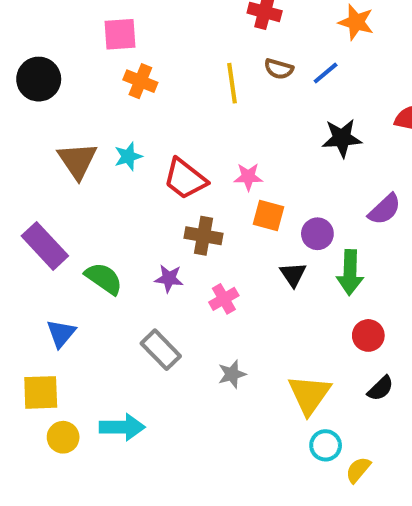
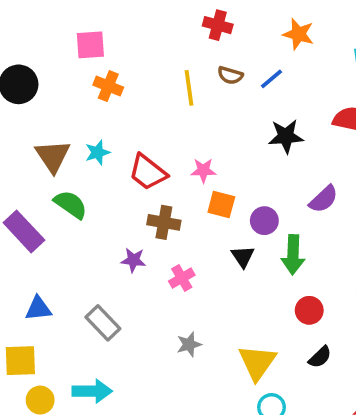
green semicircle: (104, 279) -> (71, 205), moved
blue triangle: (61, 333) -> (38, 309), turned 44
gray rectangle: (161, 350) -> (103, 323), moved

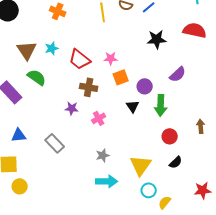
orange square: (221, 205) -> (121, 77), turned -35
cyan arrow: (92, 391) -> (107, 181), moved

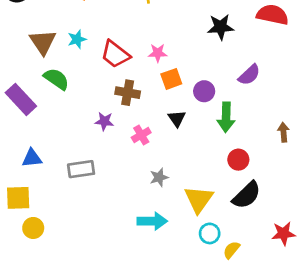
black triangle: (133, 106) -> (177, 119), moved
brown arrow: (201, 126) -> (283, 132), moved
gray rectangle: (55, 143) -> (81, 169), turned -54
gray star: (103, 155) -> (159, 177), moved
black semicircle: (176, 162) -> (247, 195), size x1.6

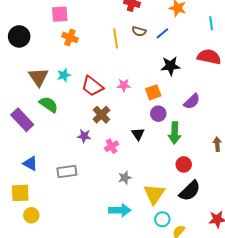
orange square: (171, 79) -> (153, 92), moved
brown cross: (128, 93) -> (101, 115), turned 36
blue triangle: (32, 158) -> (30, 163), turned 35

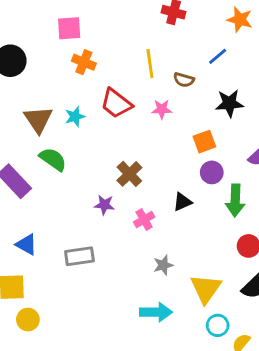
brown semicircle: (139, 31) -> (184, 80), moved
pink star: (124, 85) -> (162, 109), moved
red trapezoid: (92, 86) -> (116, 103), moved
black triangle: (138, 134) -> (182, 202), turned 40

